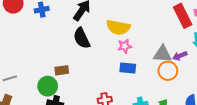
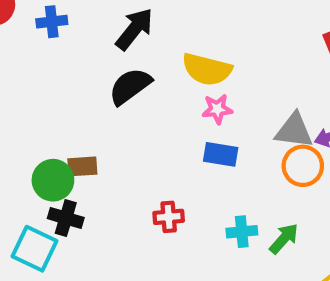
black semicircle: (82, 38) -> (130, 86), turned 75
brown rectangle: (62, 70) -> (82, 166), moved

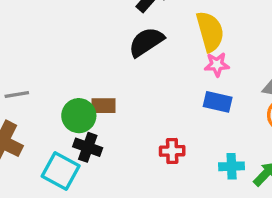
yellow semicircle: (207, 69) -> (210, 31), turned -123

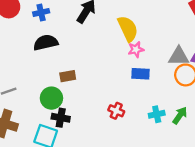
black semicircle: (146, 42) -> (46, 43), moved, turned 30
brown rectangle: (104, 106) -> (68, 76), moved
red cross: (172, 151) -> (116, 111), turned 35

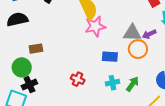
pink star: (136, 49) -> (95, 26), size x1.5
blue rectangle: (141, 74) -> (110, 57), moved
black cross: (61, 118) -> (29, 85), turned -35

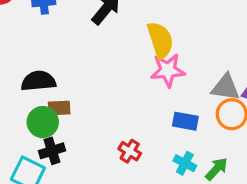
black semicircle: (17, 19) -> (38, 81), moved
brown rectangle: (36, 49) -> (59, 108), moved
cyan cross: (112, 83) -> (185, 163), turned 32

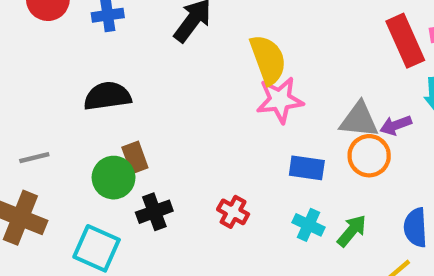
black semicircle: (38, 81) -> (107, 96), moved
brown rectangle: (59, 108) -> (135, 158), turned 75
black cross: (52, 151) -> (154, 212), moved

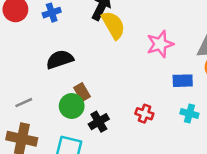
yellow semicircle: (268, 60) -> (113, 25), moved

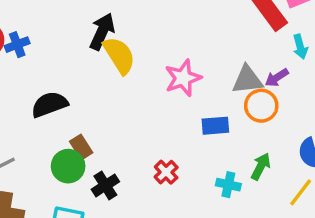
blue cross: (52, 13) -> (17, 45), moved
red cross: (144, 114) -> (166, 172), turned 30
cyan cross: (189, 114) -> (228, 185), moved

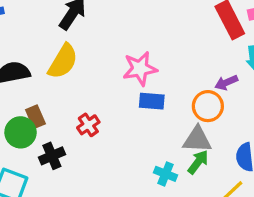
yellow semicircle: (119, 55) -> (63, 61), moved, turned 54
gray triangle: (247, 80) -> (197, 140), moved
blue rectangle: (215, 126) -> (152, 101), moved
red cross: (166, 172) -> (88, 125), moved

